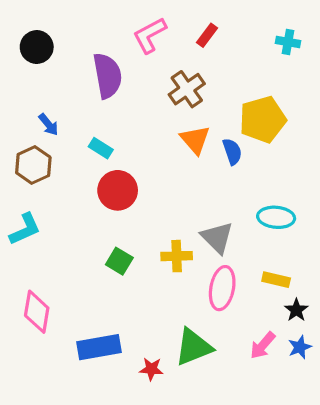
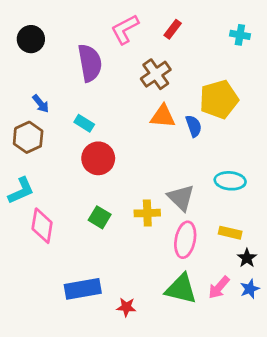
orange triangle: (195, 140) -> (163, 116), turned -44
pink diamond: (37, 312) -> (42, 226), moved
green triangle: (193, 347) -> (181, 289), moved, turned 36

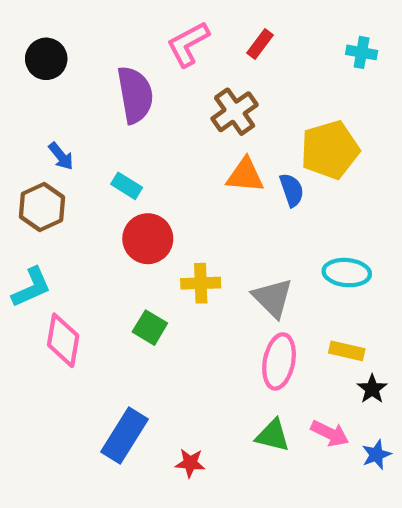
yellow cross: (147, 213) -> (201, 283), moved
pink arrow: (219, 287) -> (330, 433), turned -105
blue rectangle: (83, 289) -> (125, 436), turned -48
green triangle: (181, 289) -> (273, 436), size x0.7
blue star: (250, 289) -> (376, 455), moved

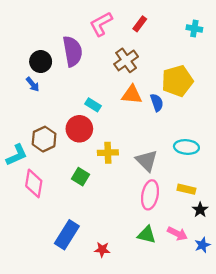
black circle: (46, 59) -> (41, 62), moved
cyan rectangle: (127, 186) -> (93, 105), moved
brown hexagon: (42, 207) -> (44, 139), moved

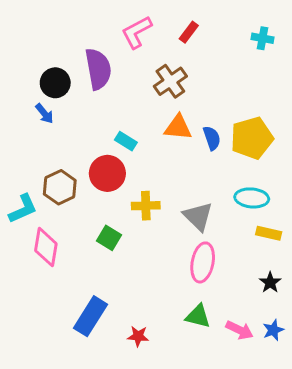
yellow pentagon: (177, 81) -> (252, 138), moved
yellow rectangle: (186, 189) -> (269, 233), moved
pink arrow: (177, 234) -> (239, 330), moved

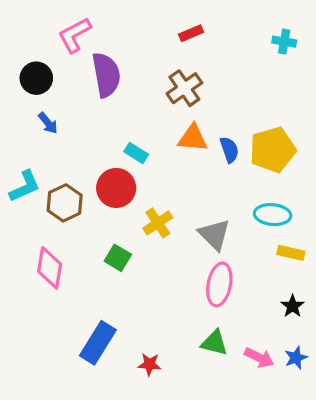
pink L-shape: (137, 32) -> (75, 35), moved
red rectangle: (189, 32) -> (191, 33), moved, turned 30
black circle: (55, 83) -> (36, 78), moved
yellow cross: (146, 206) -> (158, 223), turned -32
cyan L-shape: (23, 209) -> (25, 186), moved

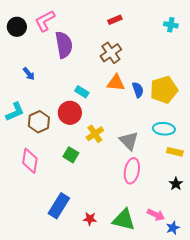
black circle: (36, 78) -> (17, 27), moved
green triangle: (214, 343) -> (124, 220), moved, size x1.4
blue star: (296, 358) -> (173, 228), moved

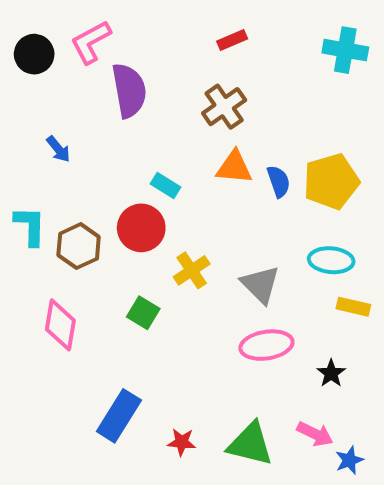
cyan cross: (171, 25) -> (345, 50), size x1.5
cyan L-shape: (15, 112) -> (30, 226), turned -65
pink ellipse: (132, 171) -> (266, 345), turned 70
black star: (176, 184) -> (331, 373), moved

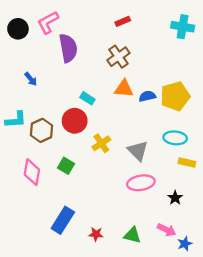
blue semicircle: (279, 181) -> (147, 96), turned -84
cyan L-shape: (30, 226) -> (16, 120), turned 85
green square: (143, 313) -> (66, 166), moved
green triangle: (250, 444) -> (132, 235), size x0.7

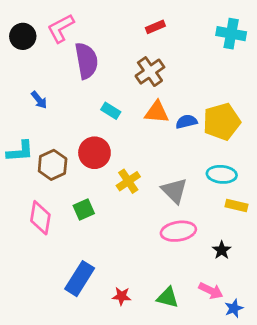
cyan rectangle: (87, 98) -> (111, 111), moved
green square: (66, 166) -> (84, 210), turned 35

